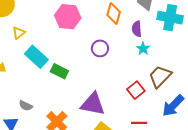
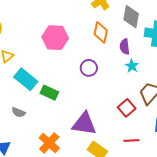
gray semicircle: (26, 106) -> (18, 112), moved

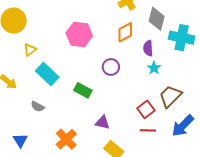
orange diamond: (101, 32) -> (125, 32), turned 45
green rectangle: (49, 93) -> (83, 90), moved
purple triangle: (84, 124) -> (102, 122), size x0.6
red line: (131, 140) -> (148, 130), moved

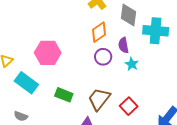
pink hexagon: (79, 34) -> (48, 53), moved
purple circle: (111, 67) -> (103, 57), moved
brown trapezoid: (170, 96) -> (99, 99), moved

